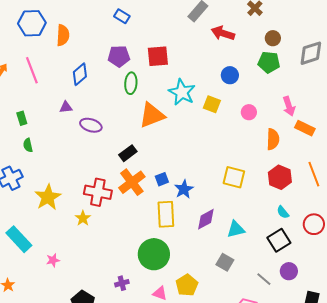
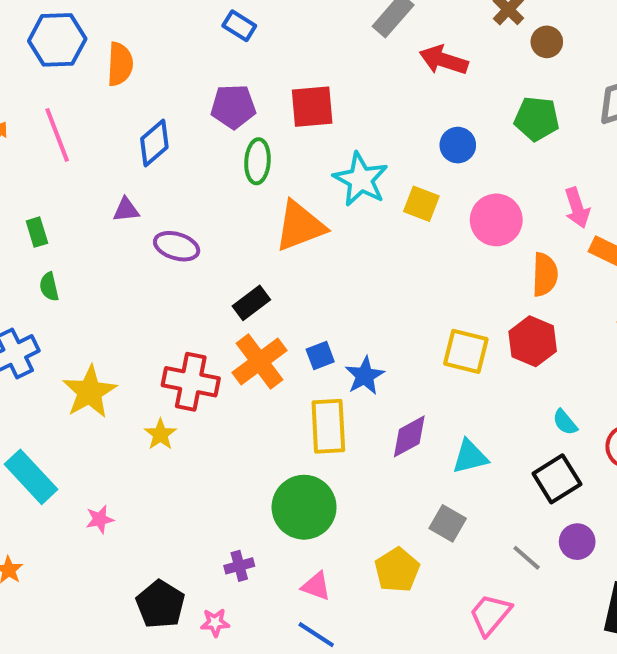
brown circle: (273, 38) -> (547, 42), moved
pink circle: (249, 112) -> (496, 220), size x1.6
red hexagon: (280, 177) -> (533, 341), moved
yellow pentagon: (187, 285) -> (397, 570), moved

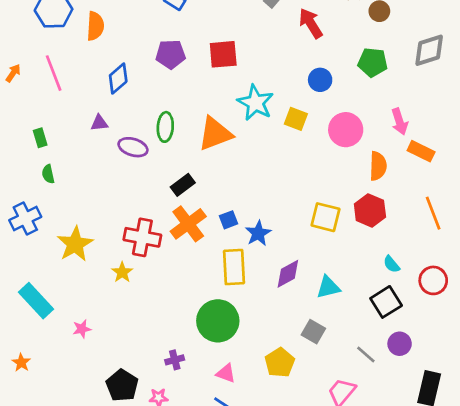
red arrow: (444, 60) -> (311, 23), turned 40
green ellipse: (257, 161) -> (165, 127), moved

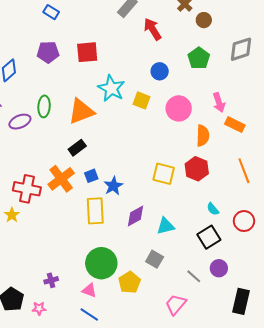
green pentagon: (373, 62) -> (199, 58), turned 30
purple ellipse: (133, 147) -> (20, 122), turned -40
black rectangle: (183, 185) -> (77, 148), moved
green circle: (218, 321) -> (101, 263), moved

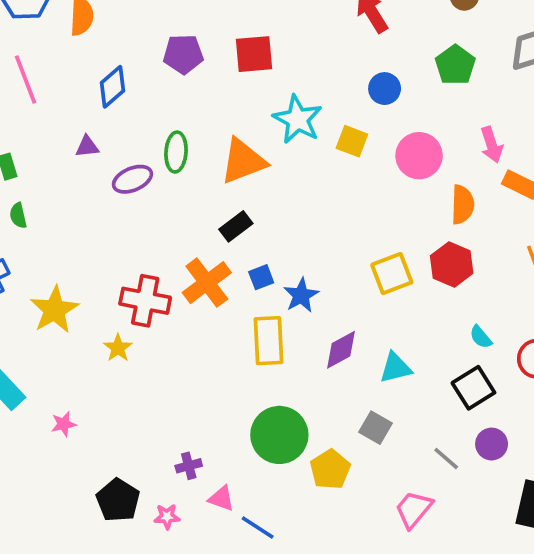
yellow square: (164, 174) -> (392, 274), turned -35
pink triangle: (89, 290) -> (221, 498), moved

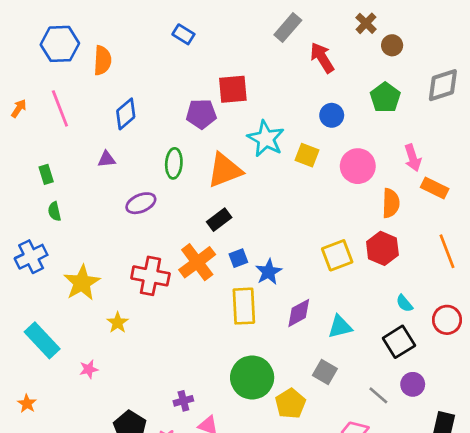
purple pentagon: (183, 54) -> (201, 114), moved
purple ellipse: (132, 179) -> (141, 203), moved
yellow star: (118, 348) -> (118, 323), moved

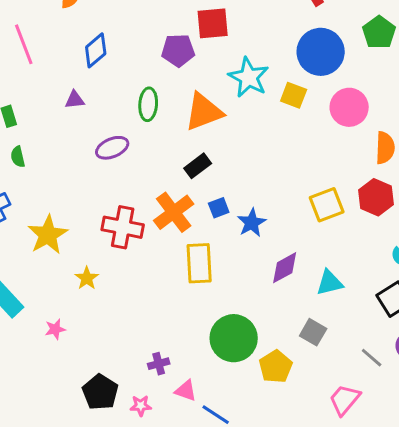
blue circle: (332, 115) -> (321, 52), size x1.8
yellow rectangle: (244, 306) -> (199, 263), moved

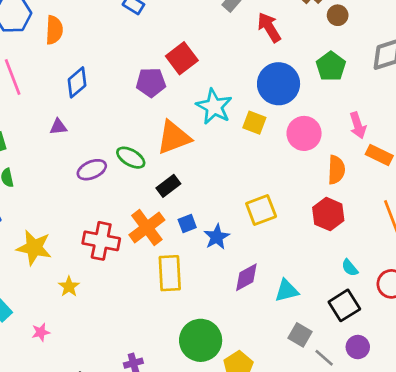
red square: (213, 23) -> (182, 58), turned -32
green ellipse: (148, 104) -> (131, 158), moved, turned -64
yellow square: (327, 205) -> (261, 210), moved
yellow star: (48, 235) -> (34, 248), turned -30
gray square: (313, 332) -> (300, 335), moved

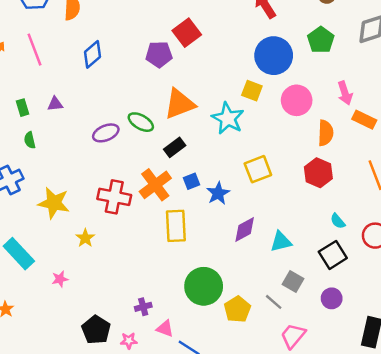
cyan star: (214, 107) -> (228, 118), moved
purple triangle: (58, 127) -> (55, 104), moved
purple circle: (358, 347) -> (332, 298), moved
gray line: (324, 358) -> (274, 302), moved

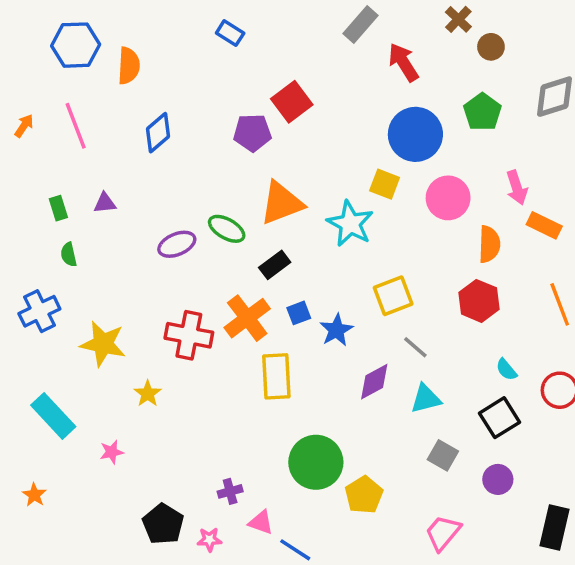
gray line: (274, 302) -> (415, 347), moved

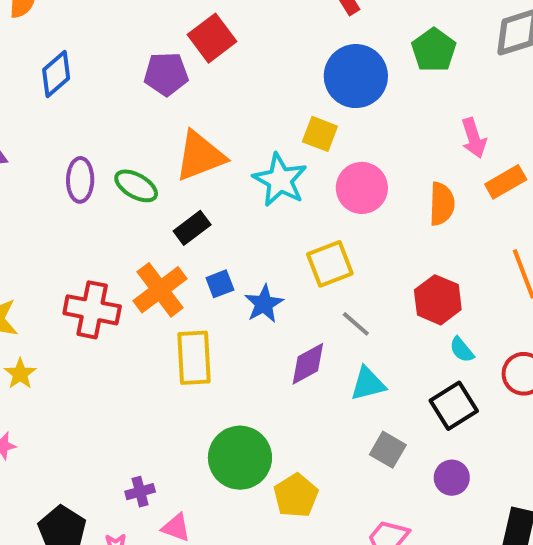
pink circle: (448, 198) -> (362, 188), moved
orange rectangle: (544, 225) -> (506, 182), turned -56
purple ellipse: (177, 244) -> (80, 180), moved, turned -66
red hexagon: (479, 301) -> (438, 300), moved
yellow star: (148, 394) -> (20, 374), moved

